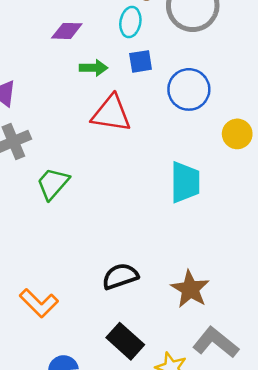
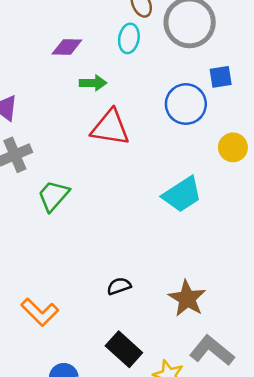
blue square: (141, 61) -> (221, 77), moved
cyan trapezoid: (185, 182) -> (182, 194), turned 57
black semicircle: (120, 276) -> (119, 286), size x0.7

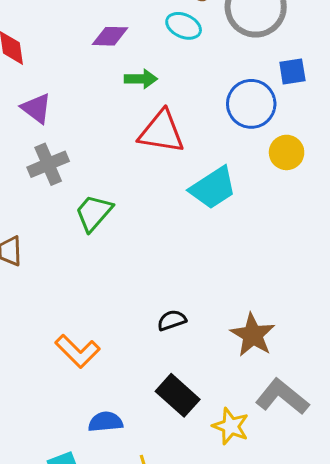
cyan ellipse: (129, 38) -> (184, 26), turned -76
yellow circle: (233, 147) -> (287, 152), moved
cyan trapezoid: (182, 194) -> (213, 188), moved

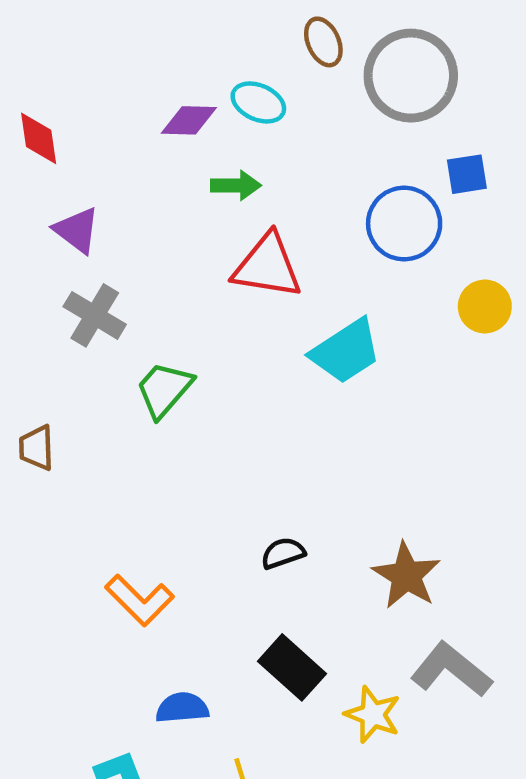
cyan ellipse: (184, 26) -> (258, 102), moved
yellow circle: (287, 152) -> (485, 307), moved
gray cross: (48, 164) -> (95, 315), turned -36

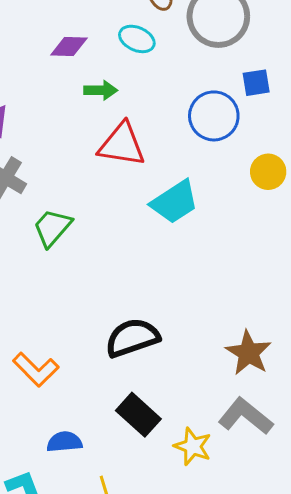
cyan ellipse: (258, 102) -> (137, 39), moved
black semicircle: (283, 553) -> (132, 338), size x1.8
brown star: (406, 576) -> (249, 353), moved

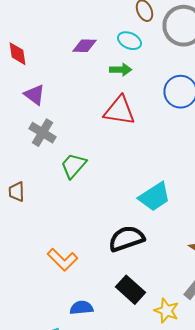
green arrow: (101, 90) -> (120, 70), moved
cyan trapezoid: (175, 202) -> (154, 197), moved

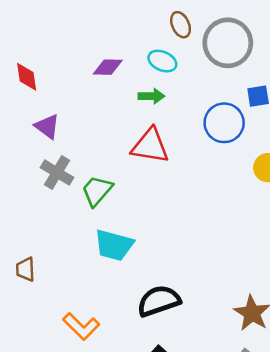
green trapezoid: (74, 166) -> (97, 191), moved
brown trapezoid: (16, 192) -> (25, 269), moved
cyan trapezoid: (154, 197) -> (114, 245), moved, turned 48

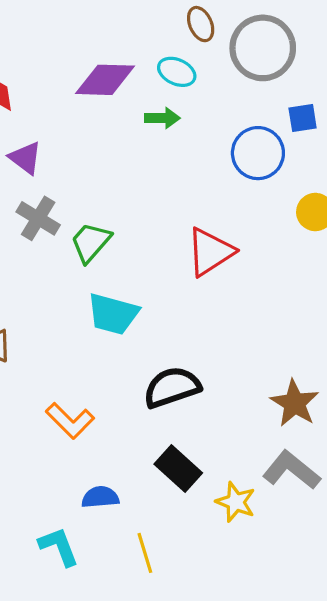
purple diamond: (108, 67) -> (105, 80), size x1.5
red triangle: (150, 146) -> (210, 252), moved, turned -42

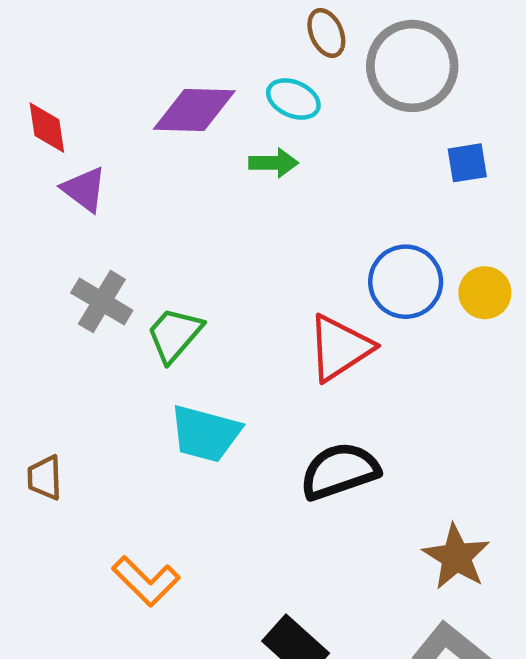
blue circle: (258, 153) -> (406, 282), moved
purple triangle: (25, 158) -> (84, 189), moved
black semicircle: (172, 387) -> (340, 471), moved

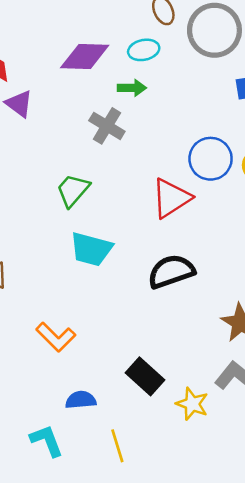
cyan ellipse: (293, 99) -> (144, 50), turned -36
gray cross: (102, 302) -> (107, 126), moved

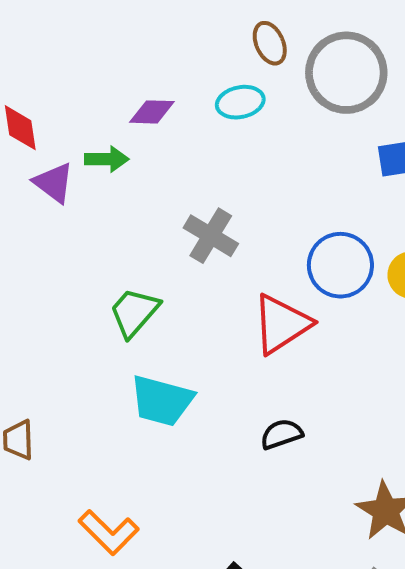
purple diamond: (85, 56) -> (152, 112), size x0.6
green arrow: (132, 88) -> (107, 159), moved
gray cross: (107, 126) -> (211, 236), moved
black semicircle: (171, 271) -> (281, 434), size x0.6

